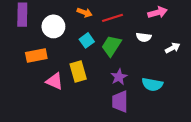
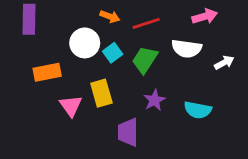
white circle: (53, 26) -> (85, 43), moved
white semicircle: (144, 37) -> (187, 49), size x1.5
pink triangle: (55, 81) -> (71, 106), turned 30
purple trapezoid: (120, 102) -> (128, 132), moved

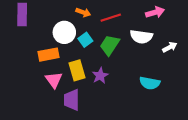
orange rectangle: (47, 72) -> (48, 55), moved
purple star: (154, 100) -> (100, 76), moved
purple trapezoid: (128, 132) -> (72, 100), moved

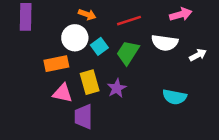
orange arrow: (83, 12) -> (87, 14), moved
pink triangle: (54, 80) -> (63, 93), turned -42

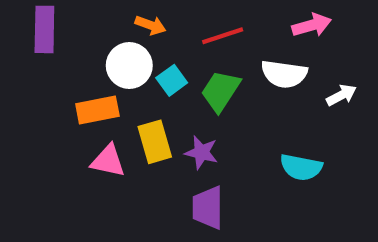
purple star: (117, 88) -> (201, 152), turned -30
purple trapezoid: (83, 117) -> (208, 208), moved

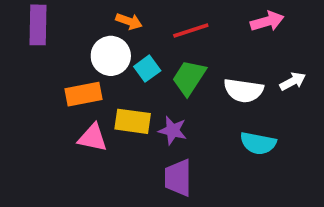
white semicircle: (284, 74) -> (244, 90), moved
yellow rectangle: (155, 142) -> (133, 121), turned -66

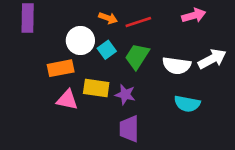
orange arrow: (129, 21) -> (108, 18), moved
white arrow: (293, 81) -> (212, 59), size x1.5

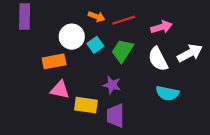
pink arrow: (194, 15) -> (161, 27), moved
white semicircle: (177, 66) -> (158, 59), turned 55
yellow rectangle: (96, 88) -> (86, 105), moved

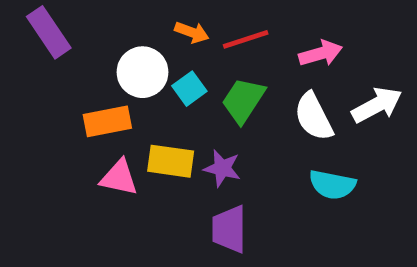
purple rectangle: (25, 17) -> (49, 32), turned -35
yellow rectangle: (86, 105) -> (171, 161), moved

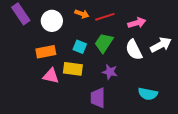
white circle: (143, 72) -> (52, 21), moved
cyan square: (189, 89) -> (80, 47), moved, turned -32
purple star: (222, 168) -> (110, 72), moved
cyan semicircle: (332, 185) -> (148, 94), moved

